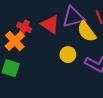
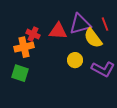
red triangle: (50, 24) -> (58, 31), turned -30
orange cross: (15, 41) -> (24, 47), turned 30

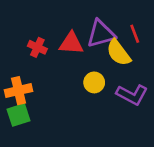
orange cross: (24, 47) -> (18, 91), moved
green square: (20, 73) -> (18, 115), moved, turned -36

